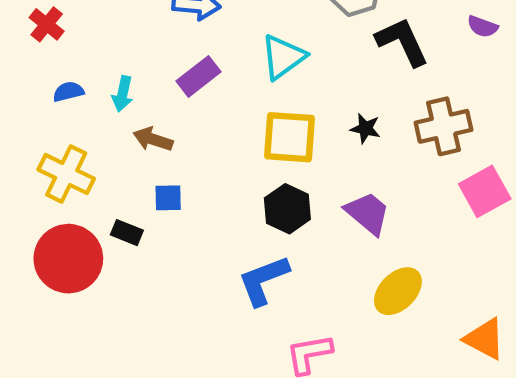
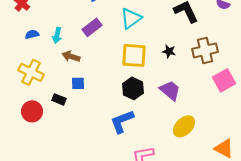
red circle: (68, 259) -> (32, 111), size x0.7

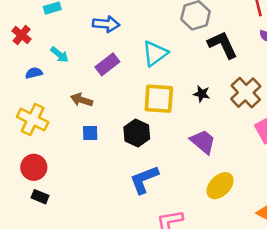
cyan arrow: (57, 35) -> (60, 55), moved, turned -63
brown cross: (205, 50) -> (246, 93), turned -30
black hexagon: (133, 88) -> (137, 133), moved
black rectangle: (59, 99) -> (40, 197), moved

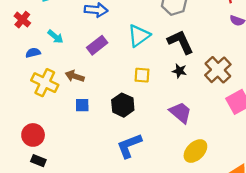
black L-shape: (222, 45) -> (180, 42), moved
yellow square: (159, 99) -> (142, 75), size x0.6
yellow cross: (33, 120) -> (45, 83), moved

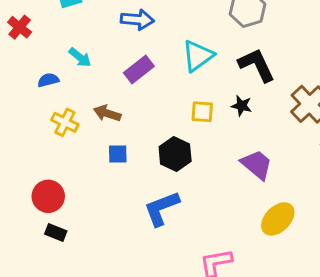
red cross: (22, 20) -> (20, 27), moved
black star: (179, 71) -> (242, 106), moved
yellow cross: (45, 83) -> (65, 122), size x0.7
blue L-shape: (129, 146) -> (161, 208), moved

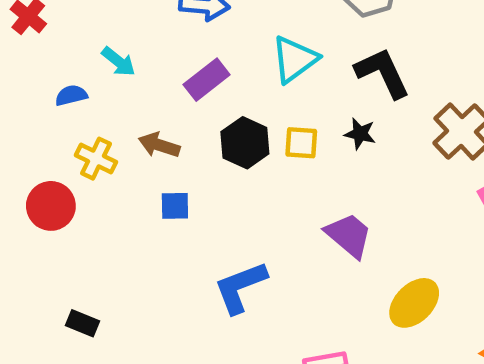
black hexagon: (175, 154) -> (245, 143), moved
purple trapezoid: (257, 165) -> (349, 235), moved
red circle: (48, 196) -> (51, 206), moved

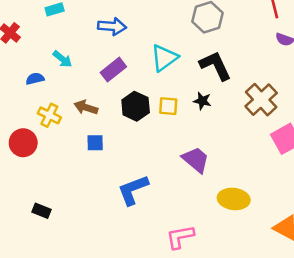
yellow ellipse: (414, 303) -> (234, 199), turned 52

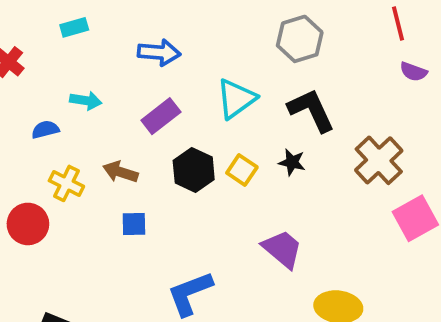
cyan arrow: (62, 59) -> (86, 101), turned -30
yellow square: (168, 106) -> (242, 170), turned 30

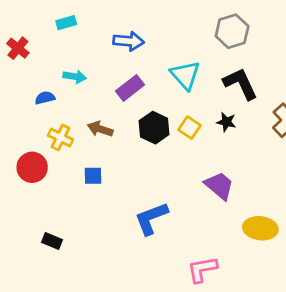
cyan triangle: (236, 99) -> (185, 75), turned -36
blue square: (134, 224) -> (93, 176), moved

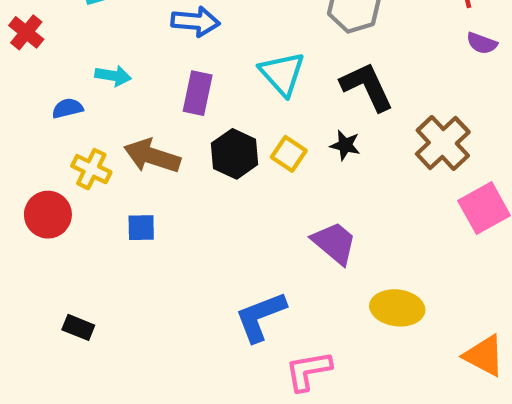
purple rectangle: (130, 88) -> (198, 93), turned -40
brown arrow: (100, 129) -> (152, 156), size x1.4
blue L-shape: (151, 218) -> (261, 317), moved

